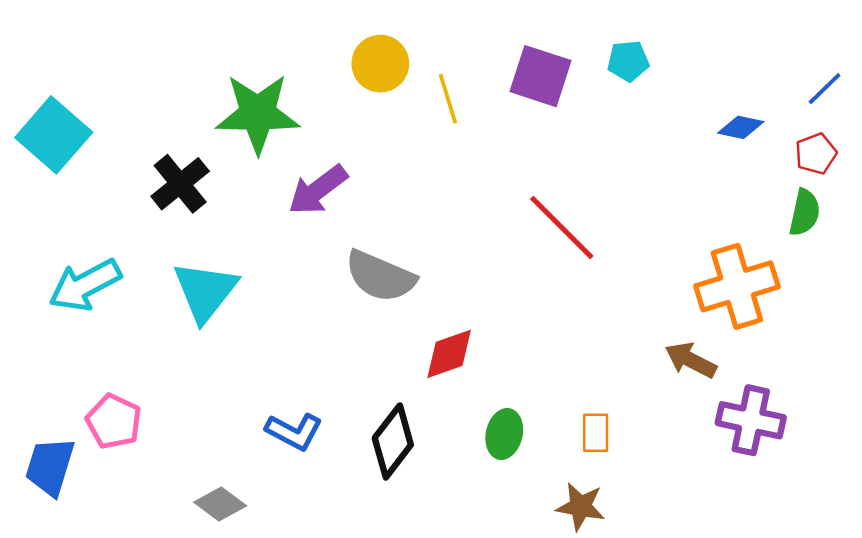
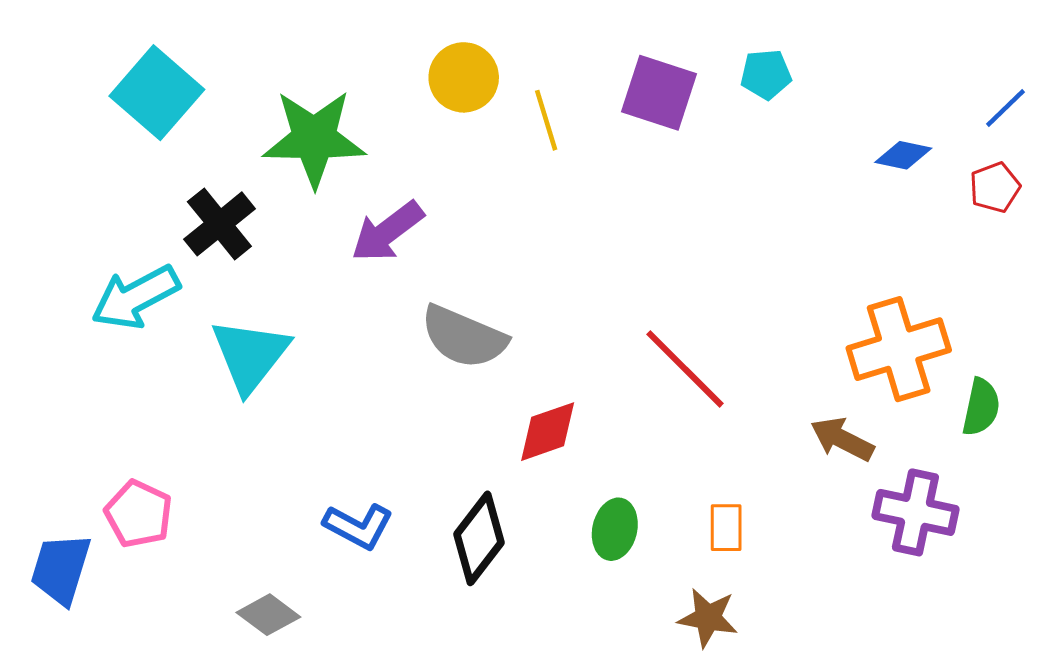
cyan square: (54, 135) -> (157, 93), moved
green semicircle: (805, 212) -> (981, 407), moved
red line: (562, 227) -> (685, 369), moved
cyan arrow: (85, 285) -> (136, 297), moved

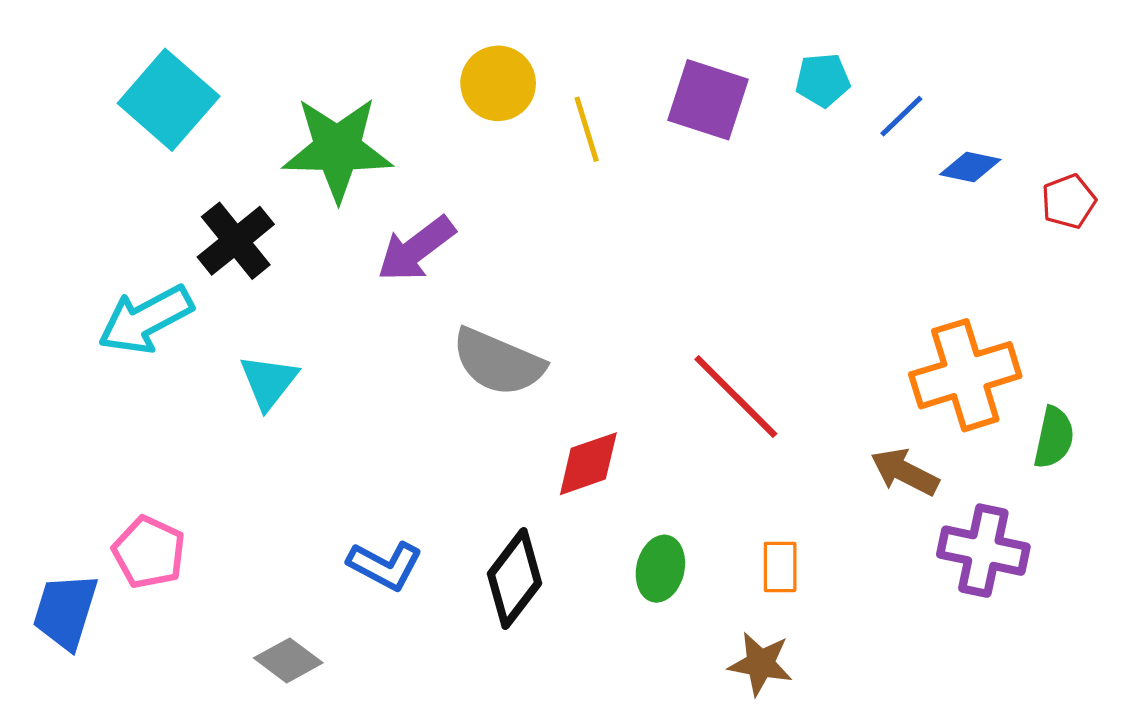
blue line: (1006, 108) -> (901, 116), moved
cyan triangle: (250, 355) -> (269, 382), size x0.7

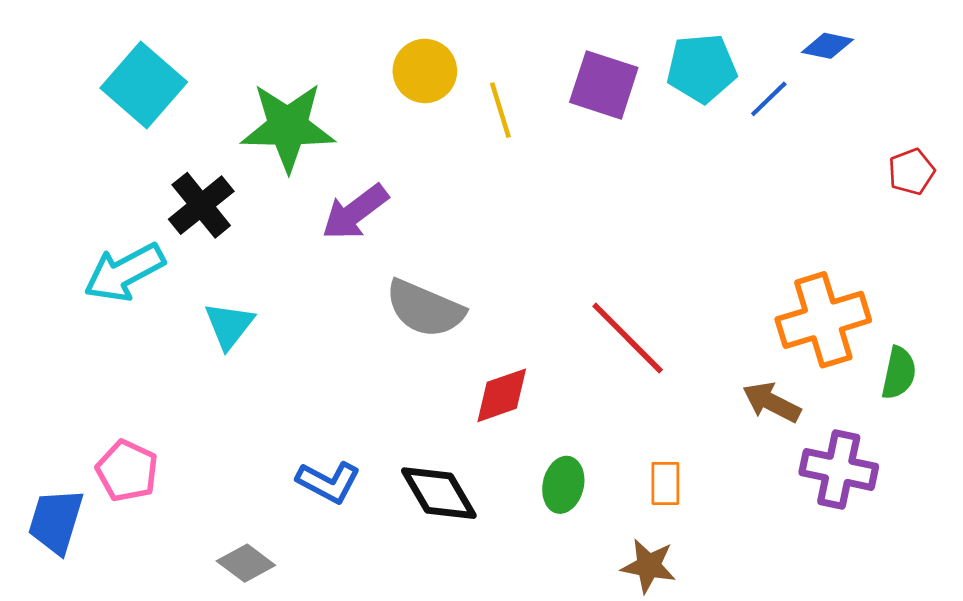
cyan pentagon: (823, 80) -> (702, 68), size x1.5
blue diamond: (970, 167) -> (828, 46), moved
black diamond: (514, 578) -> (439, 493), turned -68

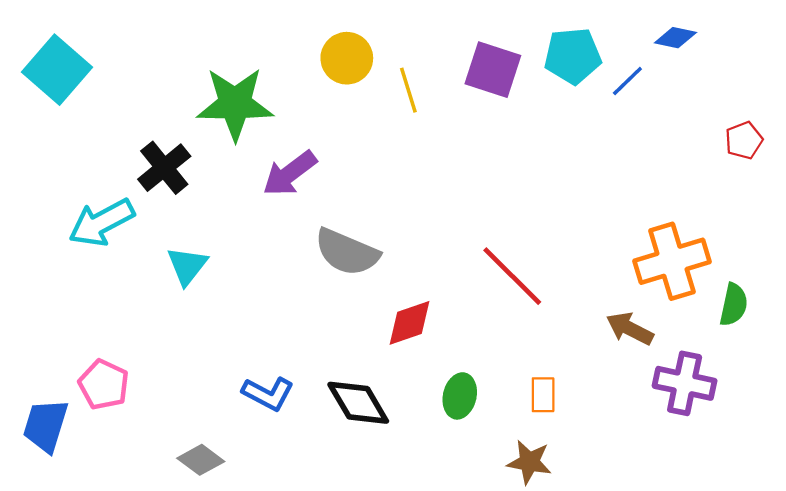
cyan square: (144, 85) -> (57, 70), moved

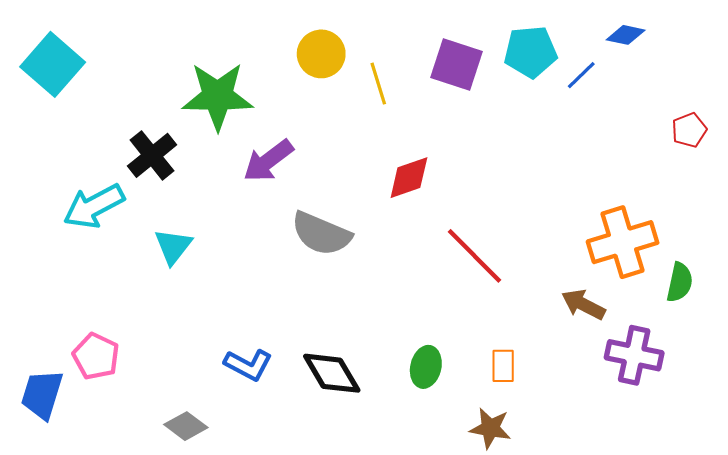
red diamond: (410, 323) -> (409, 178), moved

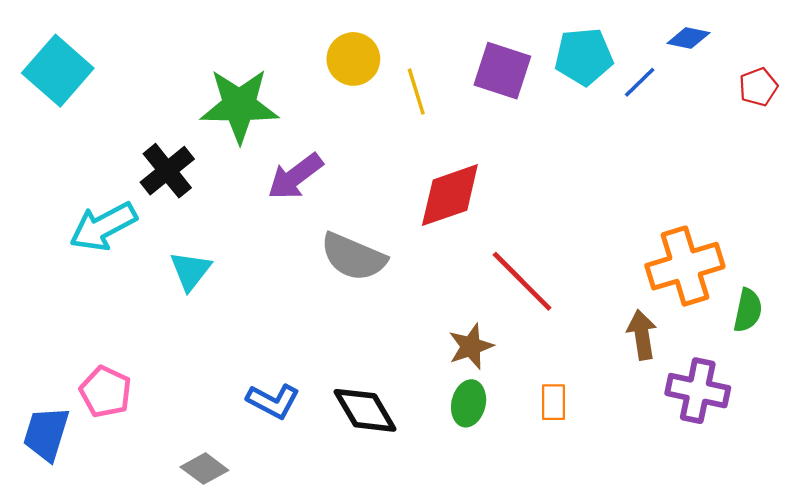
red pentagon: (689, 130) -> (758, 87), moved
red diamond: (409, 178) -> (450, 195), size x1.4
brown arrow: (583, 305) -> (642, 335), turned 54
brown star: (490, 428) -> (471, 346), moved, turned -30

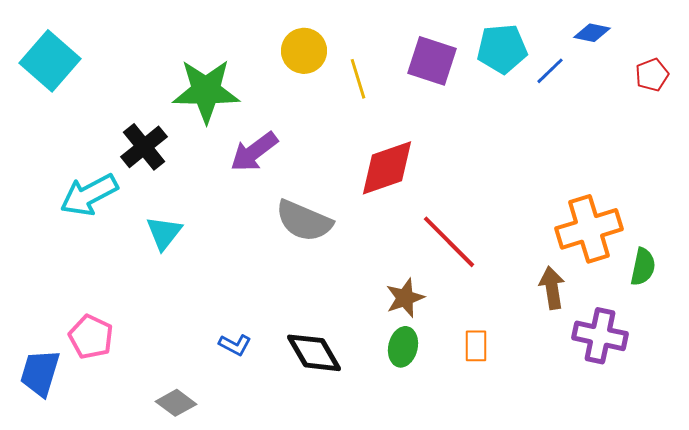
blue L-shape: (273, 401) -> (235, 345), size x0.7

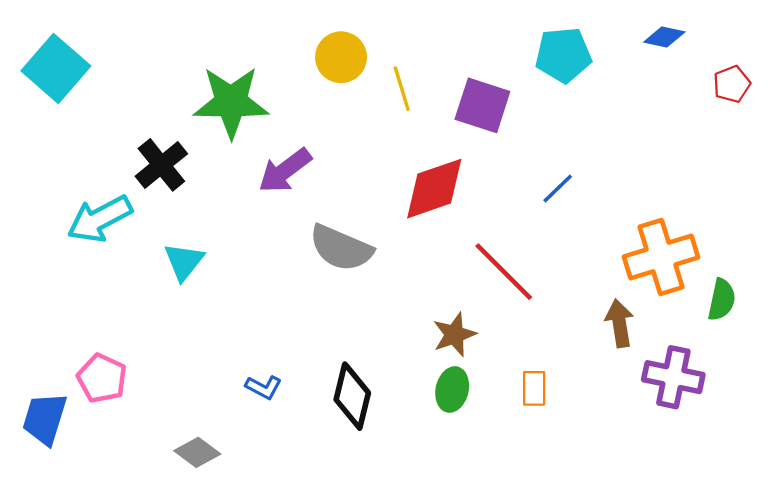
purple square: (432, 61) -> (482, 105), moved
blue line: (550, 71) -> (558, 189), moved
black diamond: (314, 353) -> (352, 396), turned 44

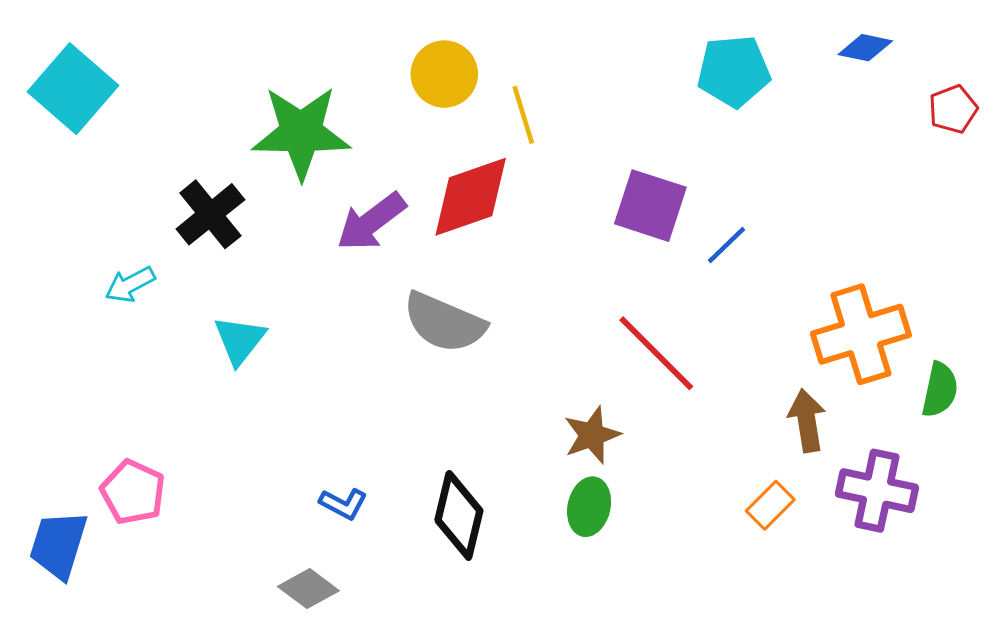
purple square: (482, 105) -> (650, 206), moved
red diamond: (434, 189) -> (471, 197), moved
cyan arrow: (100, 219) -> (130, 285), size x0.6
orange rectangle: (534, 388) -> (770, 505), moved, turned 45
gray diamond: (197, 452) -> (308, 589), moved

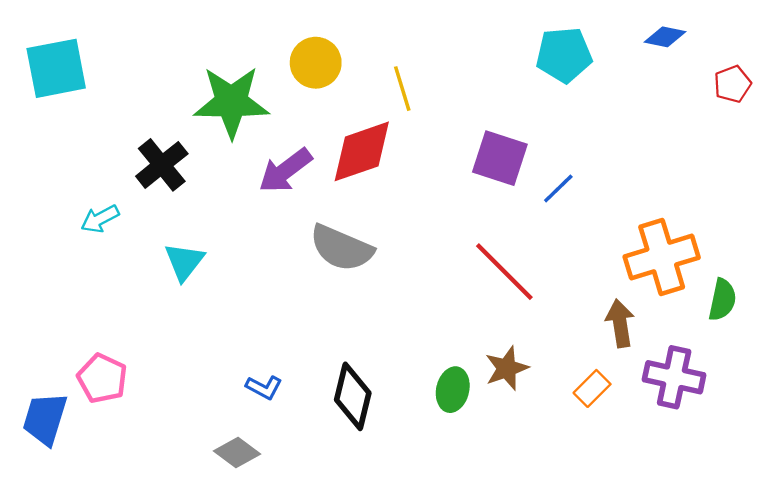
yellow circle: (444, 74) -> (316, 63), moved
cyan square: (73, 89) -> (56, 68), turned 38
brown star: (592, 435) -> (507, 368), moved

